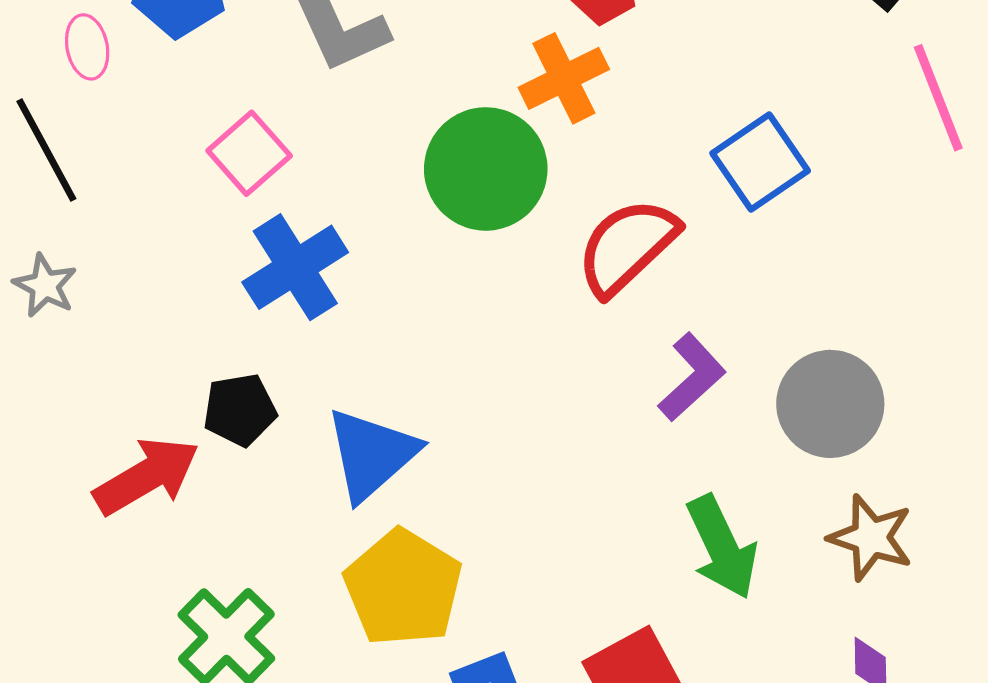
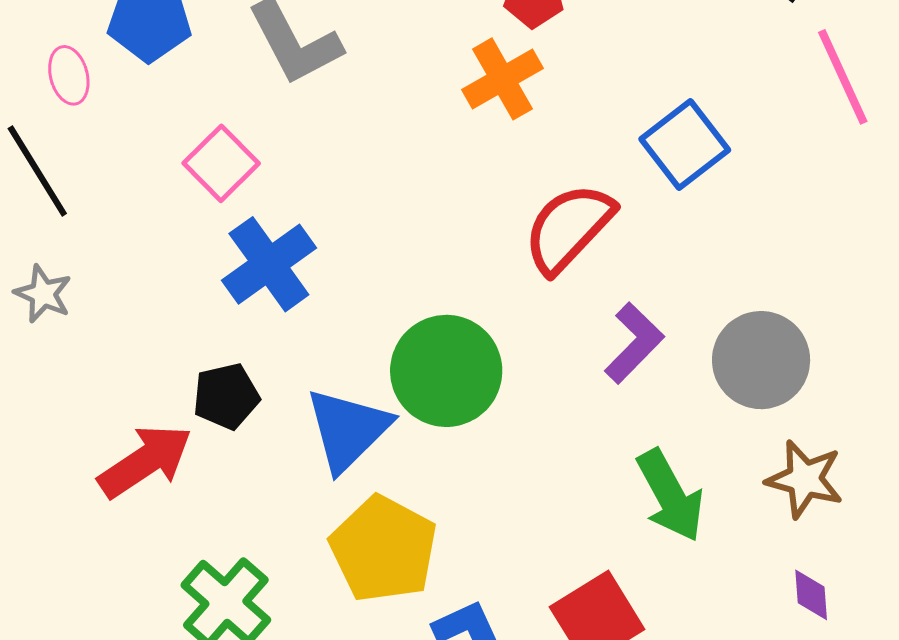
green circle: (486, 169) -> (446, 371), moved

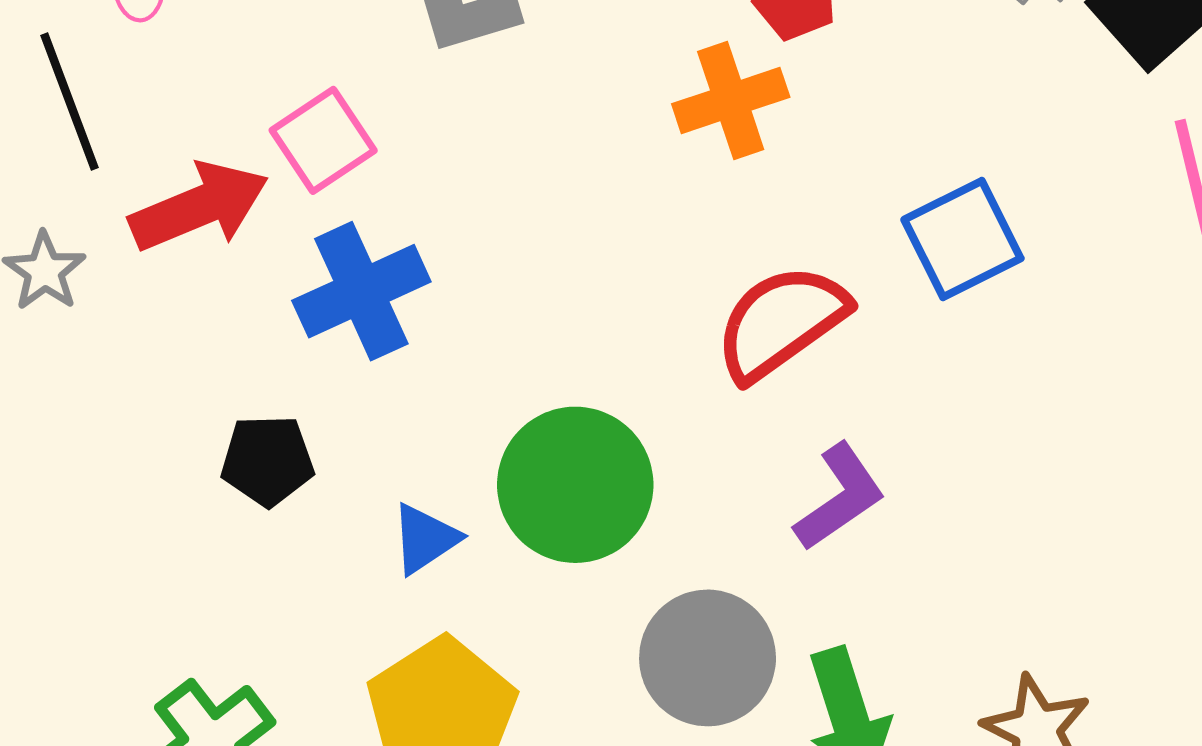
gray circle: (761, 360) -> (708, 658), moved
blue triangle: (348, 430) -> (425, 539), size x0.6
red arrow: (145, 461) -> (199, 207), moved

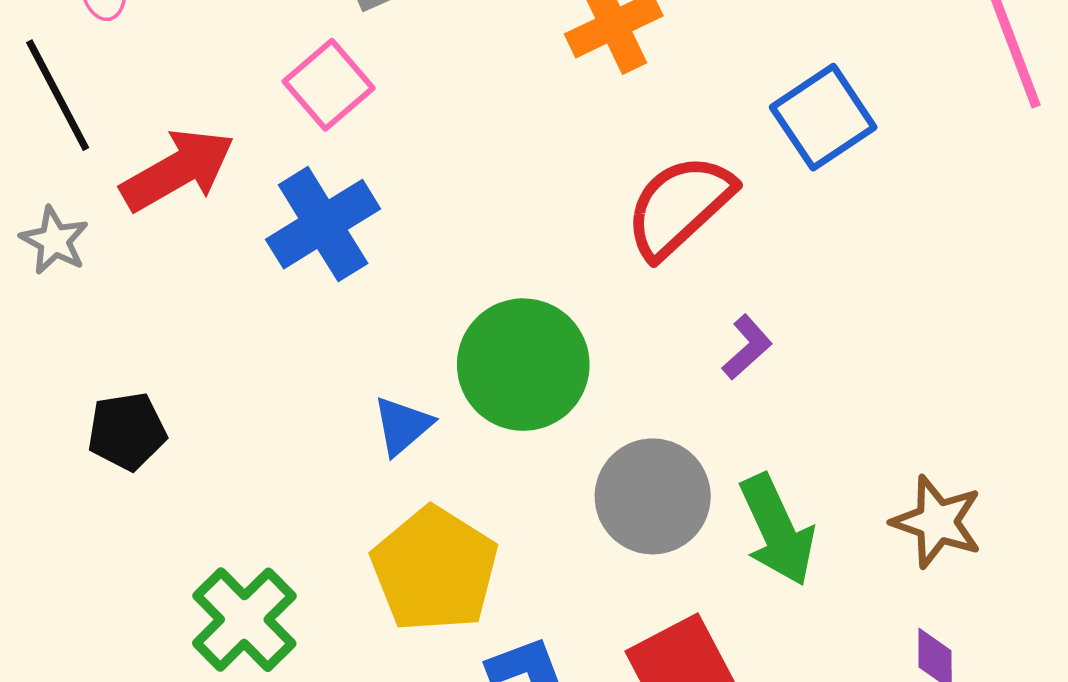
pink square: (323, 140) -> (329, 85), moved
black pentagon: (267, 460) -> (127, 431), moved
purple L-shape: (840, 497) -> (747, 347), size x0.7

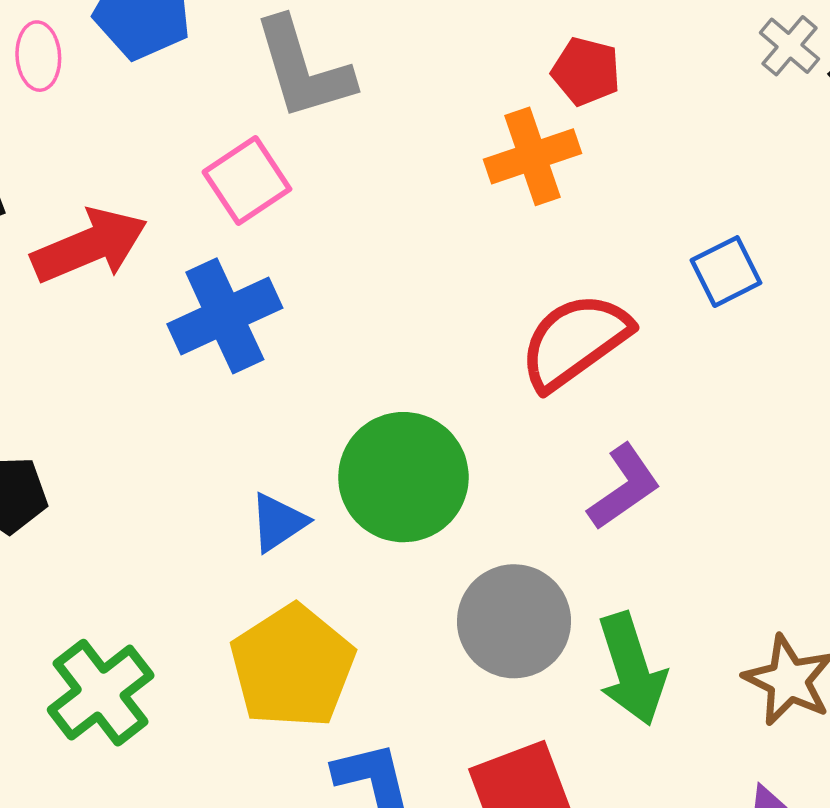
blue square: (823, 117) -> (726, 272), size x0.7
purple L-shape: (747, 347) -> (624, 487), size x1.4

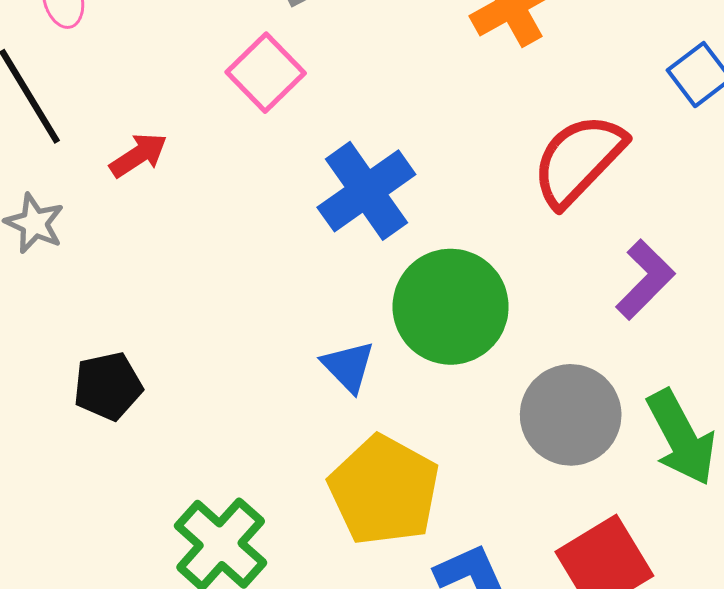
red arrow: (89, 246) -> (138, 155), size x0.6
blue cross: (225, 316) -> (366, 191), moved
blue triangle: (278, 522) -> (348, 366), turned -30

